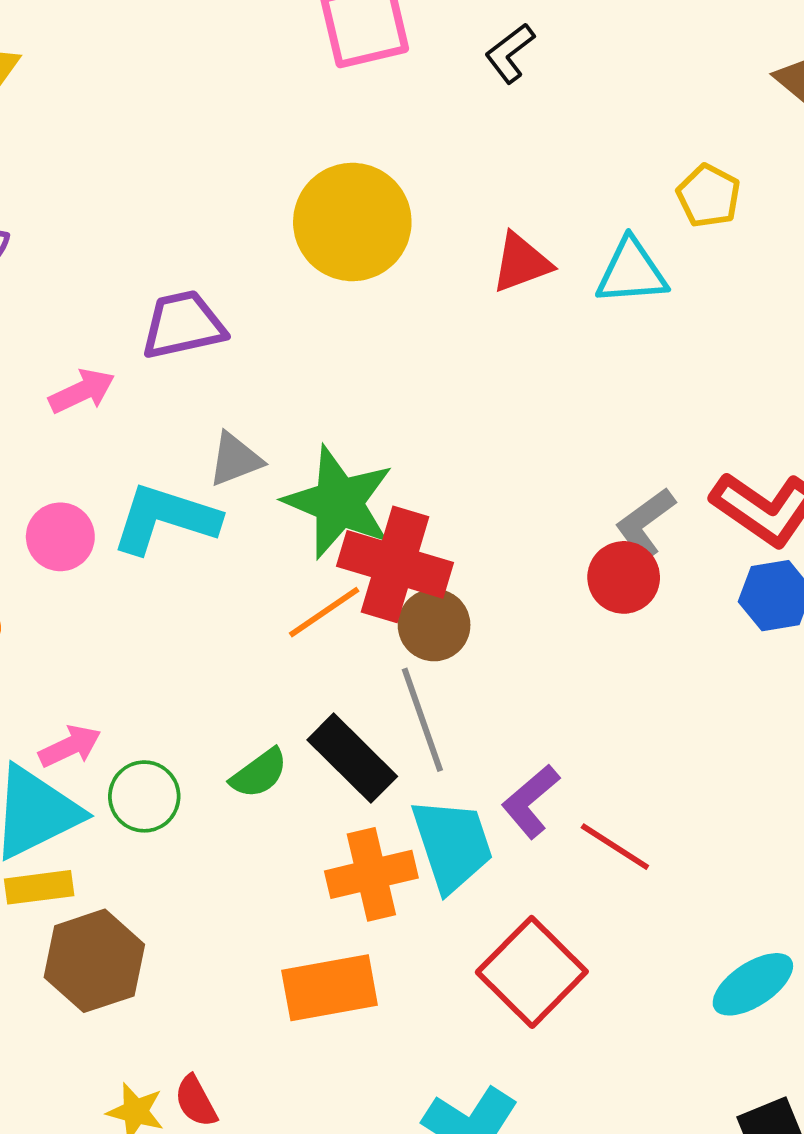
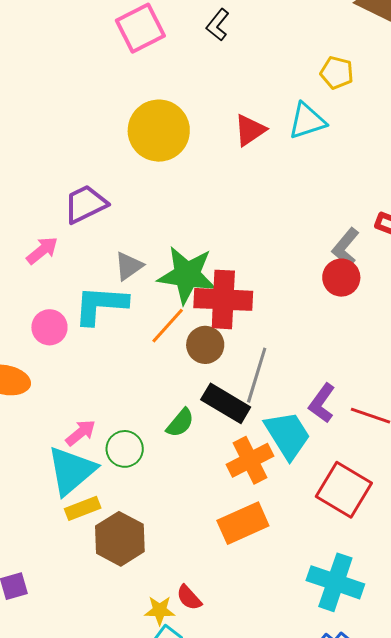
orange line: (324, 612) -> (168, 326), moved
brown circle: (434, 625) -> (205, 345), moved
gray line: (422, 720) -> (257, 375), turned 50

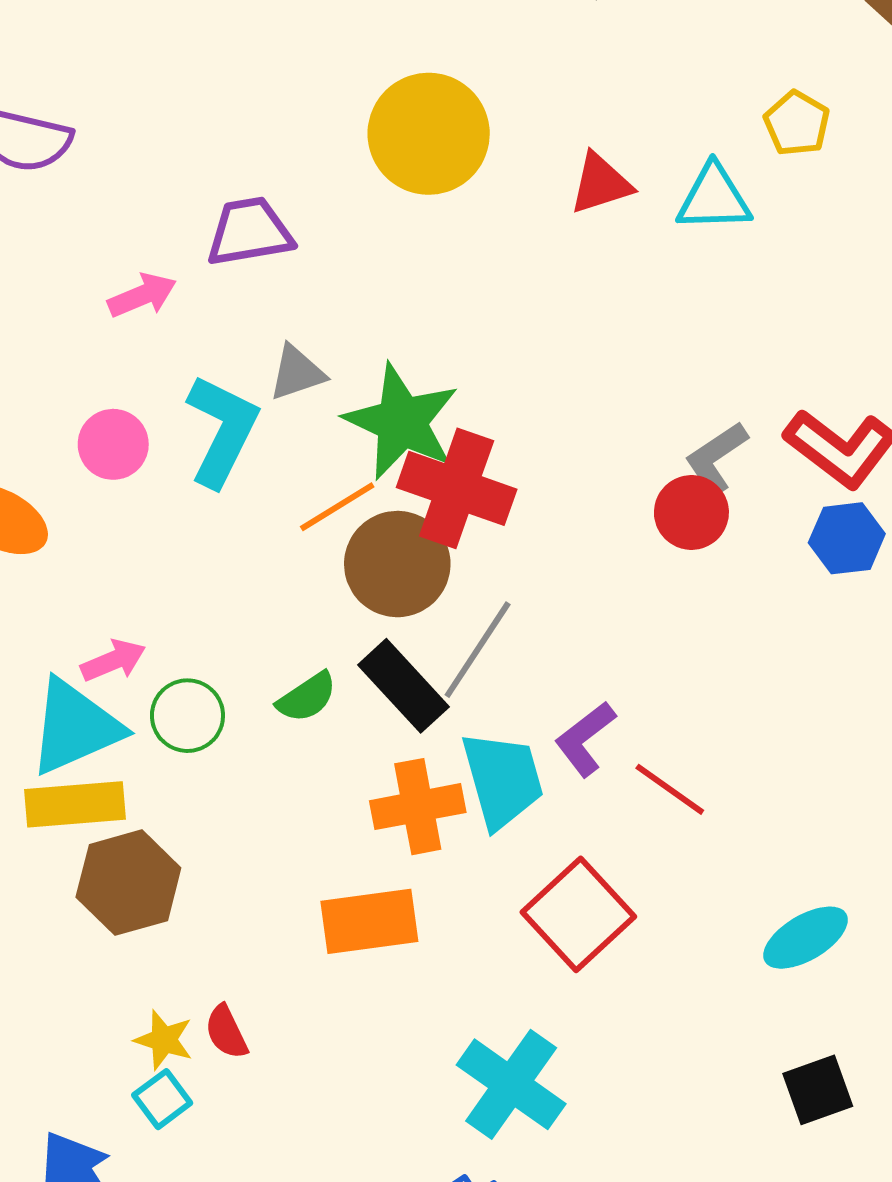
cyan L-shape: (101, 305) -> (222, 431), turned 96
brown circle: (205, 345) -> (397, 564), size x1.4
yellow rectangle: (83, 508) -> (75, 804), size x1.4

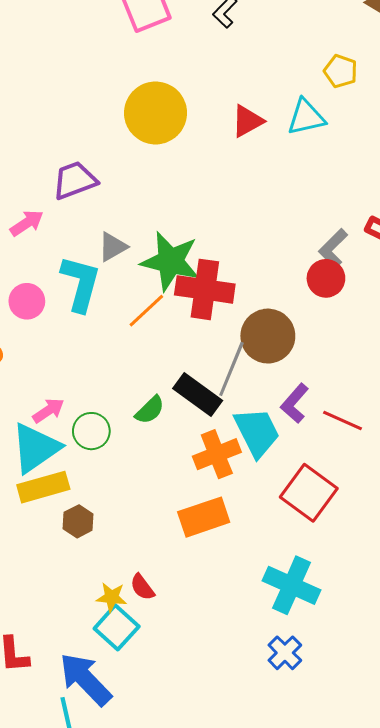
brown circle: (397, 564) -> (268, 336), moved
brown hexagon: (128, 883) -> (78, 521), size x0.6
cyan square: (162, 1099) -> (117, 627), size x1.5

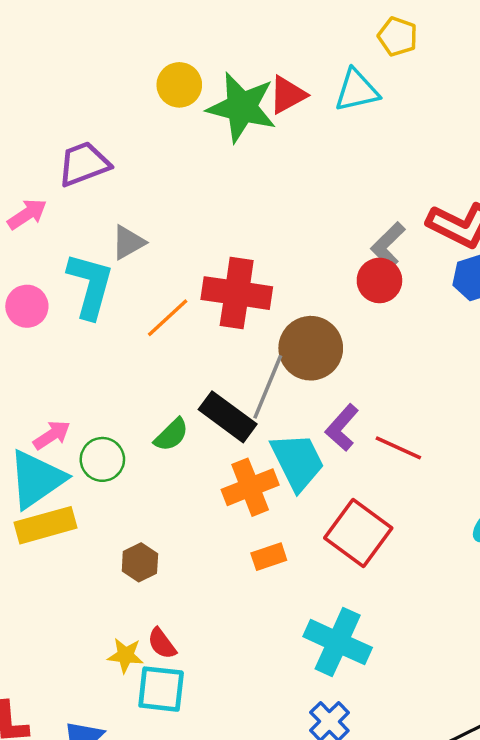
yellow circle: (156, 113) -> (179, 85), size x0.6
green star: (170, 261) -> (242, 107), moved
orange rectangle: (204, 517) -> (269, 557), moved, size x0.6
brown hexagon: (78, 521) -> (140, 562), moved
cyan square: (117, 627) -> (161, 689), moved, turned -36

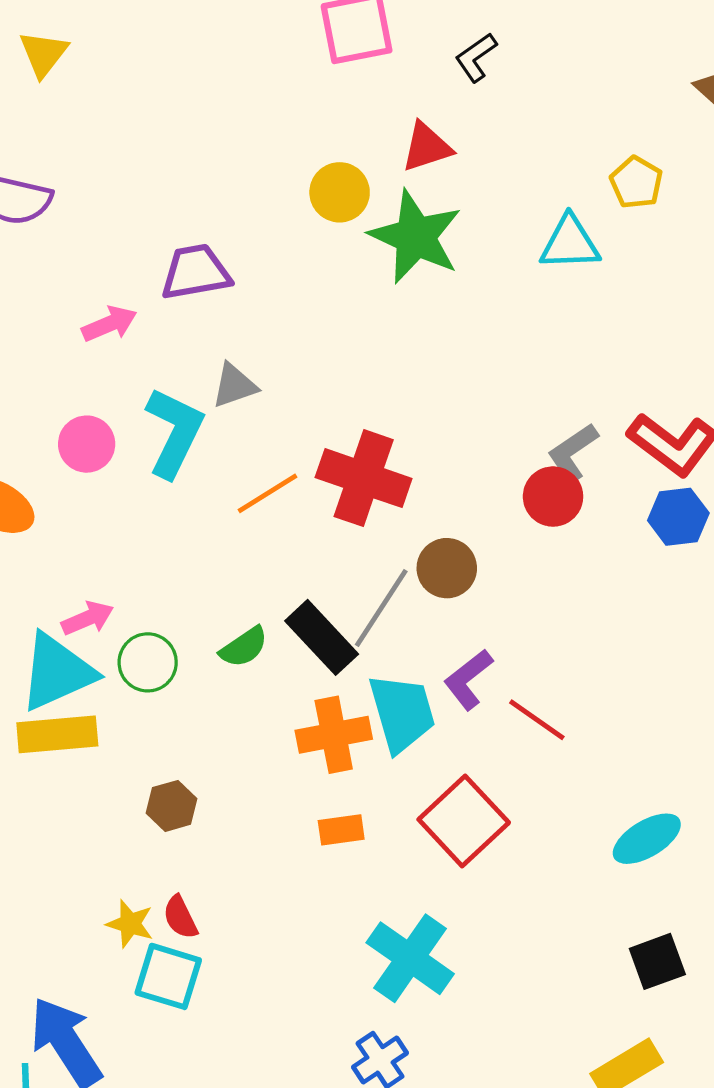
red triangle: (288, 95) -> (427, 147), moved
brown circle: (311, 348) -> (447, 568), size x0.7

